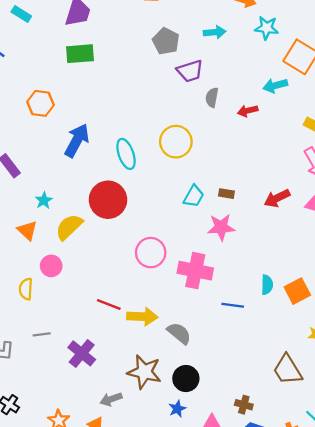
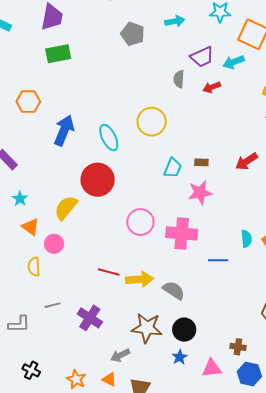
purple trapezoid: (190, 71) -> (202, 57), moved
cyan star: (44, 200) -> (20, 199), moved
orange triangle: (27, 230) -> (30, 227), moved

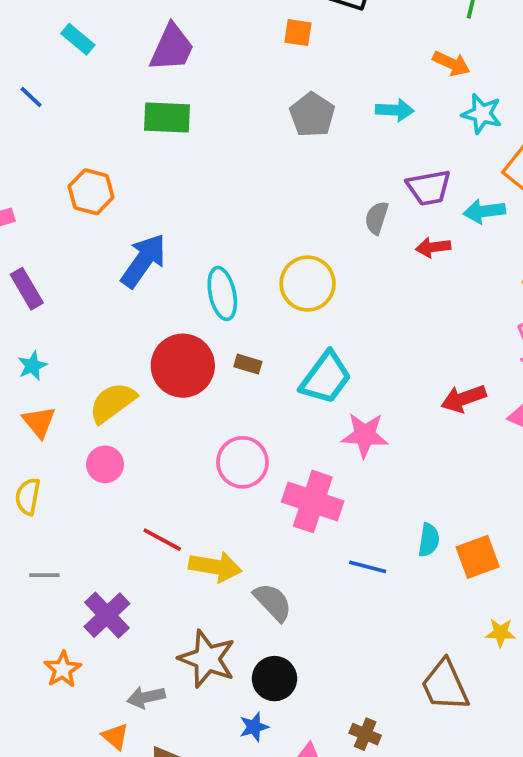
brown rectangle: (201, 162) -> (248, 364), moved
cyan trapezoid: (173, 168) -> (326, 378), size x1.4
pink circle: (54, 244) -> (105, 464), moved
orange star: (76, 379) -> (63, 669), moved

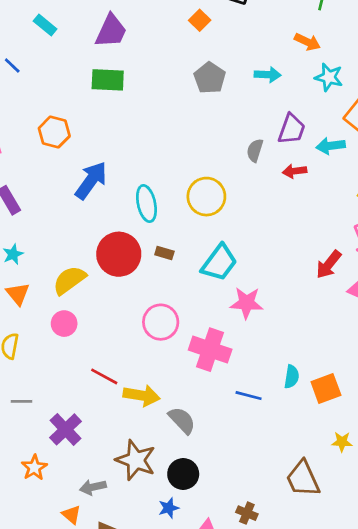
orange square: (298, 33) -> (200, 20), turned 36
purple trapezoid: (429, 188) -> (292, 129), turned -60
red arrow: (464, 399) -> (329, 265), moved, turned -32

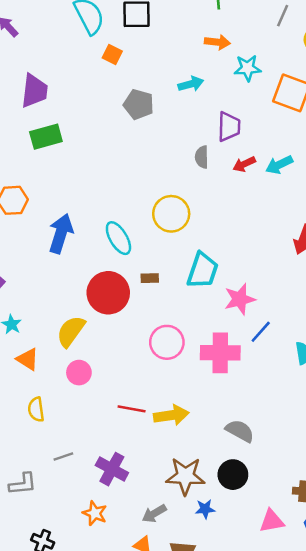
cyan arrow: (331, 146) -> (279, 165), moved
blue line: (249, 396) -> (261, 332), moved, turned -45
gray semicircle: (182, 420) -> (240, 431), moved
blue star: (169, 508) -> (205, 509), moved, turned 30

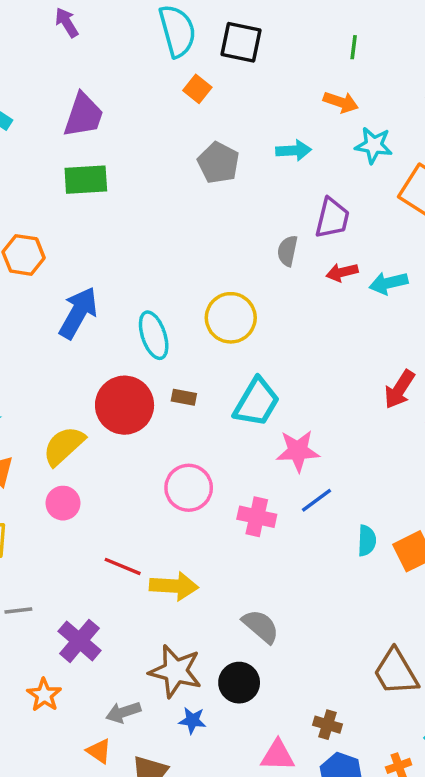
pink cross: (220, 353) -> (257, 517), size x0.7

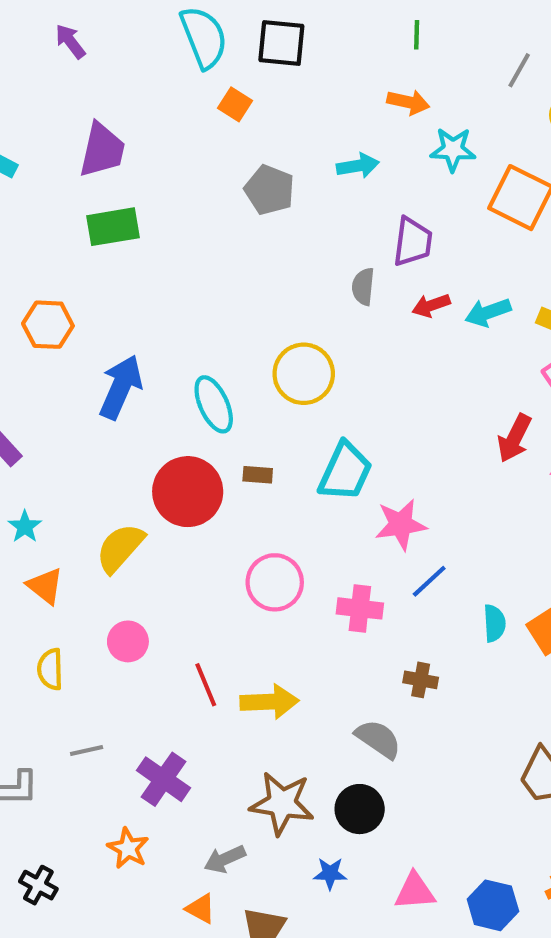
pink circle: (63, 503) -> (128, 641), moved
red line: (123, 566) -> (206, 685), turned 51
blue star: (192, 720) -> (330, 873), moved
brown cross: (328, 725) -> (421, 680), moved

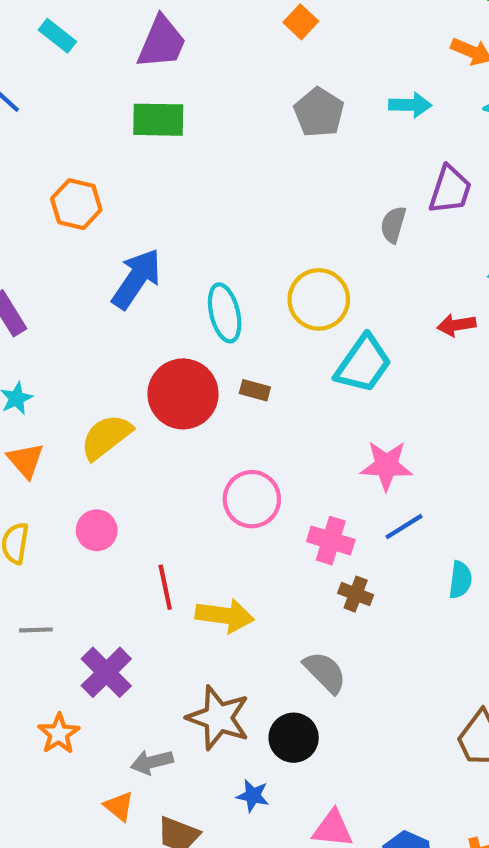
red arrow: (431, 305) -> (456, 325), moved
cyan trapezoid: (345, 472) -> (363, 364), moved
brown cross: (421, 680) -> (356, 594), moved

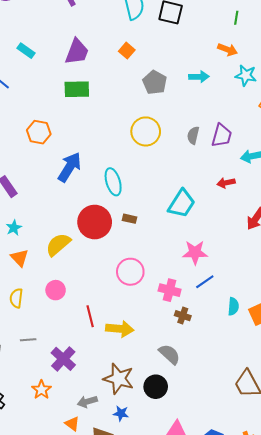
orange square: (301, 22) -> (127, 51), moved
purple trapezoid: (450, 190) -> (222, 136), moved
yellow circle: (319, 299) -> (146, 131), moved
blue star: (253, 796) -> (121, 413), moved

